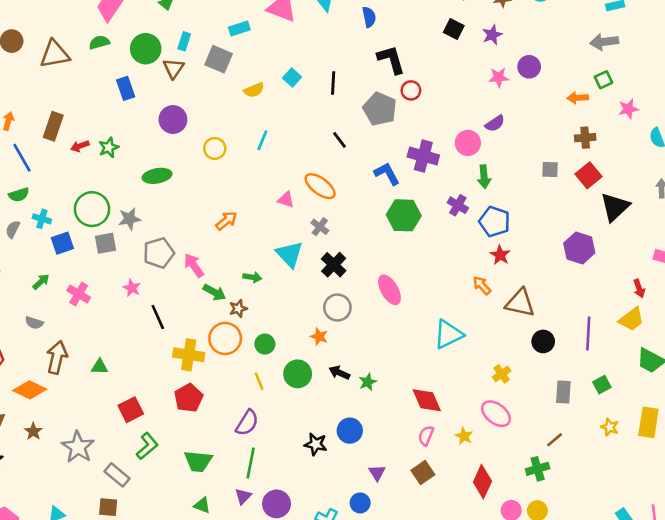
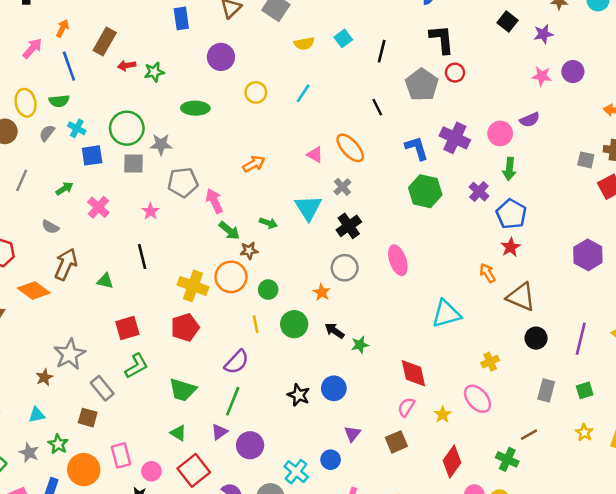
gray square: (550, 170) -> (586, 160), moved
black line: (158, 317) -> (142, 256), moved
brown star: (33, 431) -> (44, 377), moved
green cross: (538, 469) -> (507, 459), turned 30

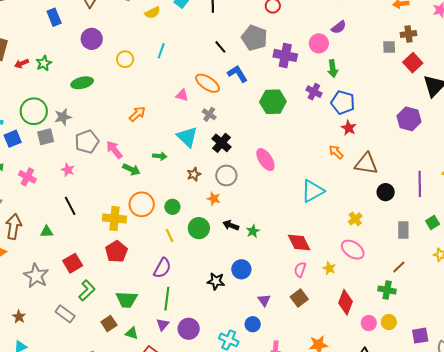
gray pentagon: (422, 85) -> (254, 38), moved
blue L-shape: (417, 148) -> (237, 74), moved
brown star: (249, 251) -> (194, 174), moved
gray star: (70, 354) -> (36, 276), moved
brown square: (88, 418) -> (109, 323), moved, turned -35

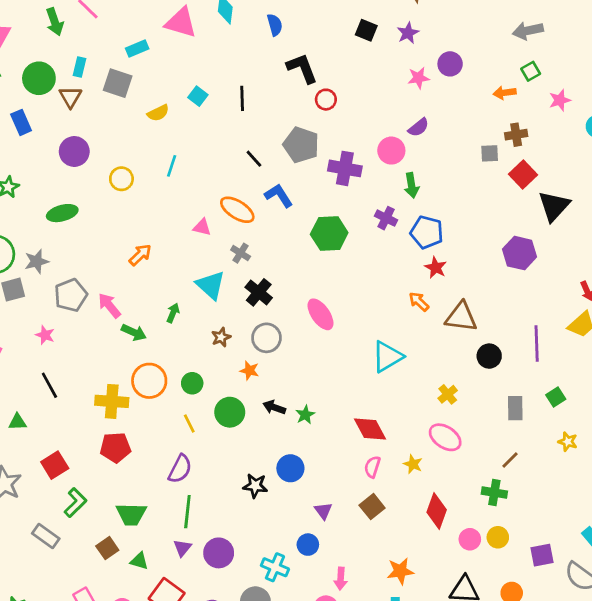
green arrow: (160, 156) -> (173, 313), turned -72
red pentagon: (116, 252) -> (115, 447), turned 30

